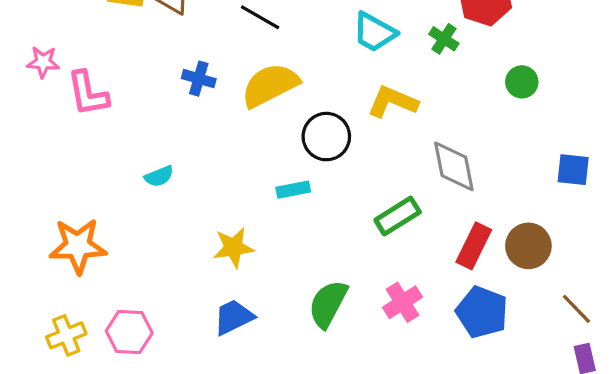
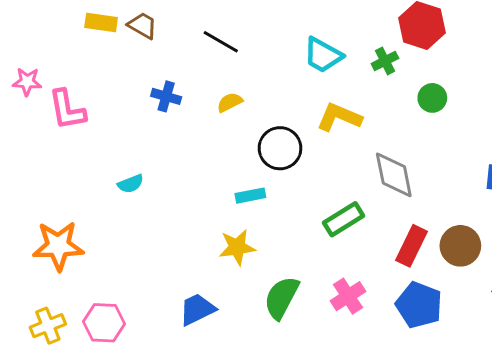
green cross: (444, 39) -> (385, 61), turned 30
green circle: (522, 82) -> (432, 98), moved
yellow semicircle: (270, 85) -> (230, 102), size x0.5
yellow star: (234, 248) -> (237, 247), moved

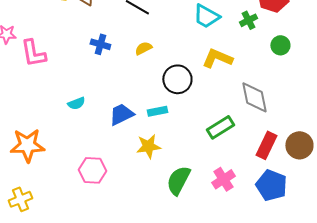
blue trapezoid: (197, 309) -> (121, 114), moved
pink hexagon: (104, 323) -> (92, 170), moved

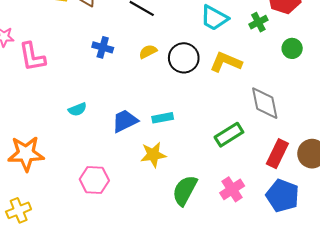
black circle: (177, 79) -> (184, 58), moved

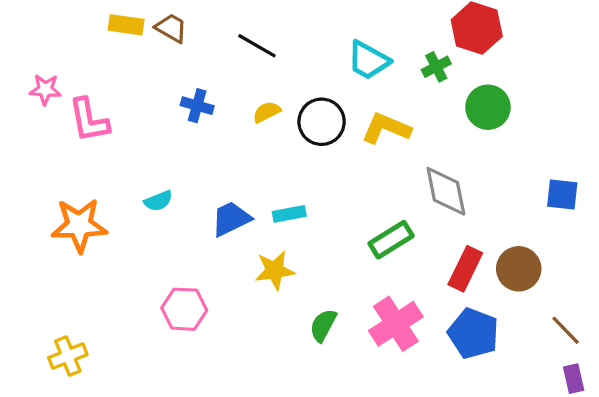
green circle: (292, 48) -> (488, 107), size x1.4
orange star: (26, 154) -> (79, 225), moved
pink cross: (232, 189) -> (396, 324), size x1.4
green semicircle: (185, 190) -> (323, 325), size x0.7

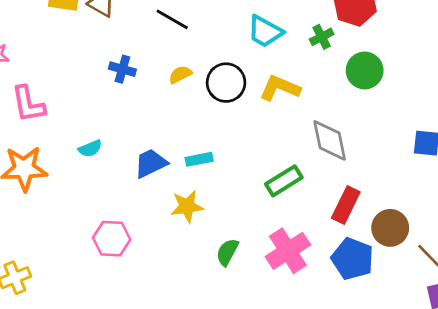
pink L-shape: (89, 120) -> (28, 104), moved
brown circle: (519, 269) -> (390, 228), moved

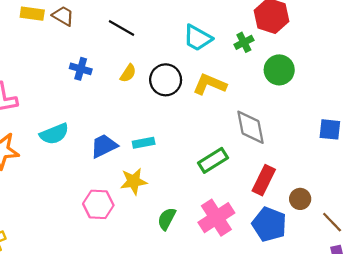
yellow semicircle: (180, 75) -> (128, 73), turned 150
cyan semicircle: (90, 149) -> (54, 134), size x1.5
brown circle: (390, 228) -> (300, 199), size x0.7
pink hexagon: (112, 239) -> (98, 204), moved

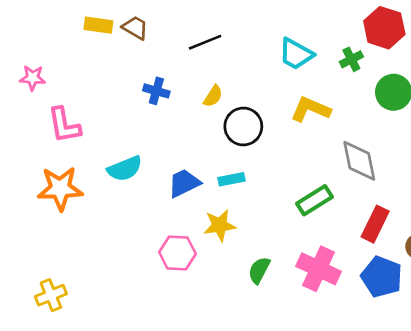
black line: (121, 28) -> (205, 42), turned -52
black circle: (166, 80) -> (243, 127), moved
pink cross: (216, 218) -> (318, 269), turned -32

